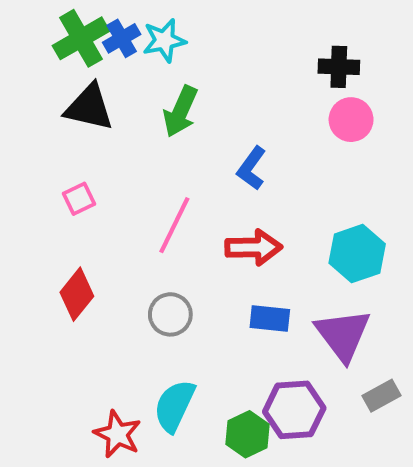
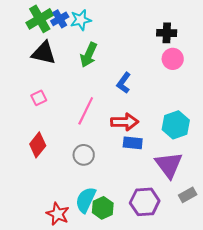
blue rectangle: (270, 319) -> (133, 143), moved
green hexagon: (247, 434) -> (103, 208), moved

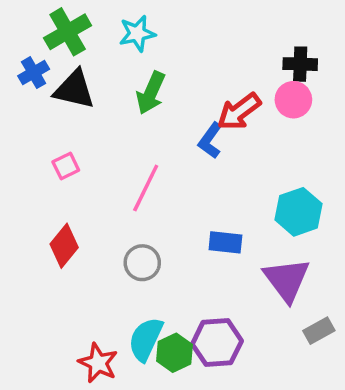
blue cross: (60, 19) -> (34, 73), moved
black cross: (167, 33) -> (300, 64), moved
red arrow: (125, 122) -> (239, 112), moved, turned 144
purple hexagon: (145, 202) -> (217, 343), moved

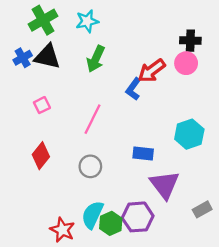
blue cross: (34, 73) -> (23, 58), moved
purple triangle: (287, 280) -> (165, 185), moved

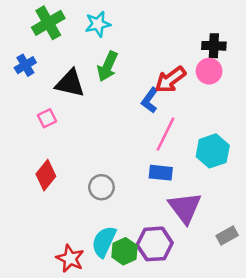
black triangle: (47, 57) -> (70, 83), moved
pink line: (92, 119) -> (166, 134), moved

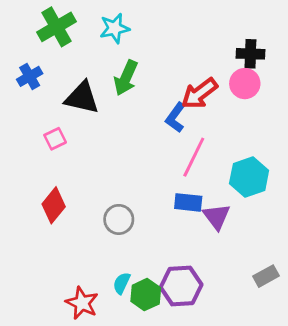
purple triangle: (185, 208) -> (216, 217), moved, size x0.7
cyan semicircle: (104, 242) -> (122, 283), size x0.6

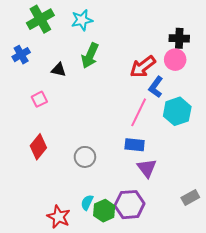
black triangle: (82, 98) -> (59, 70), size x0.6
blue L-shape: (175, 118) -> (156, 87), moved
cyan hexagon: (249, 177) -> (177, 111), moved
purple triangle: (216, 217) -> (147, 168), moved

